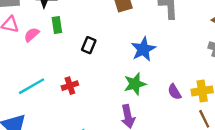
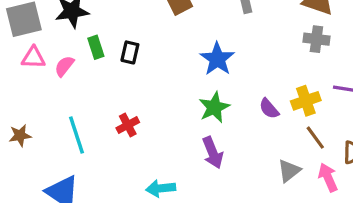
black rectangle: (89, 45) -> (130, 52), moved
cyan line: (32, 86) -> (77, 135), turned -68

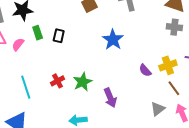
green star: (214, 107) -> (83, 82), moved

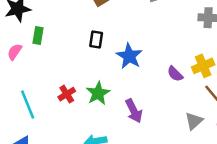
green rectangle: (38, 33) -> (38, 36), turned 32
black rectangle: (59, 36) -> (96, 40), moved
blue star: (113, 40) -> (129, 56), moved

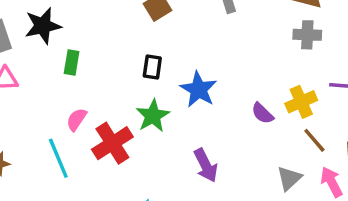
pink semicircle: (15, 52) -> (76, 119), moved
green star: (98, 93) -> (153, 116), moved
red cross: (67, 94) -> (112, 143), size x1.6

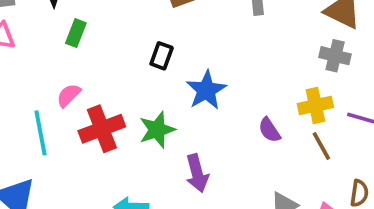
yellow cross: (301, 102) -> (315, 105), moved
green star: (153, 116) -> (157, 130), moved
brown line: (314, 140) -> (321, 146), moved

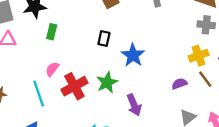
purple semicircle: (269, 130) -> (179, 84), moved, turned 112

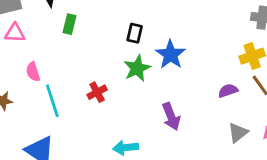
pink semicircle: (52, 69) -> (33, 72), moved, turned -56
green star: (107, 82) -> (137, 68), moved
red cross: (74, 86) -> (97, 92), size x0.6

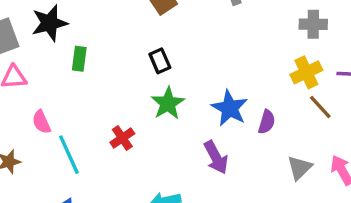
black rectangle: (135, 33) -> (160, 61), turned -30
blue star: (170, 55) -> (230, 108), moved
purple semicircle: (228, 91) -> (267, 122), moved, turned 132

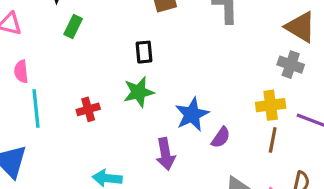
brown line: (320, 107) -> (273, 140), turned 35

